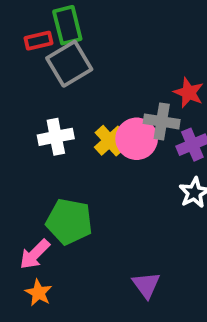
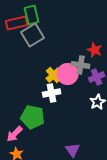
red rectangle: (38, 41) -> (17, 23), size x1.5
white cross: (56, 137) -> (52, 93), moved

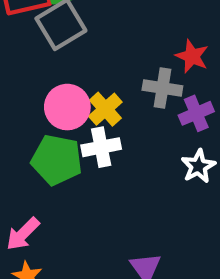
pink circle: (68, 74) -> (67, 107), moved
green pentagon: (33, 117) -> (57, 160), moved

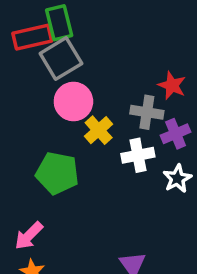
pink circle: (67, 107) -> (73, 102), moved
white cross: (101, 147) -> (138, 155), moved

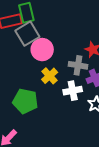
pink circle: (73, 102) -> (42, 50), moved

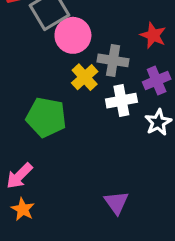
gray cross: (78, 65) -> (113, 60), moved

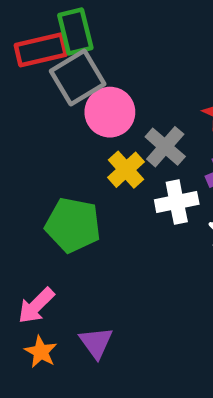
gray cross: (113, 60) -> (165, 147), turned 32
purple triangle: (116, 203) -> (96, 343), moved

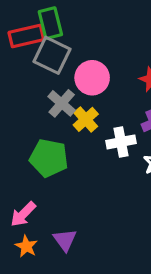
gray square: (78, 78) -> (52, 55), turned -33
pink circle: (110, 112) -> (92, 78), moved
gray cross: (165, 147) -> (62, 103), moved

